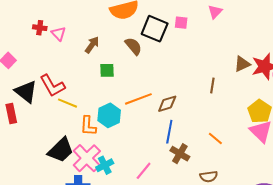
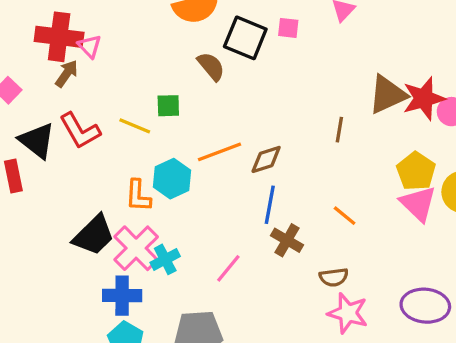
red cross: (40, 28) -> (59, 37), size x2.0
brown arrow: (92, 45) -> (67, 74), moved
brown triangle: (242, 64) -> (387, 95), size x1.5
yellow line: (67, 103) -> (135, 126), moved

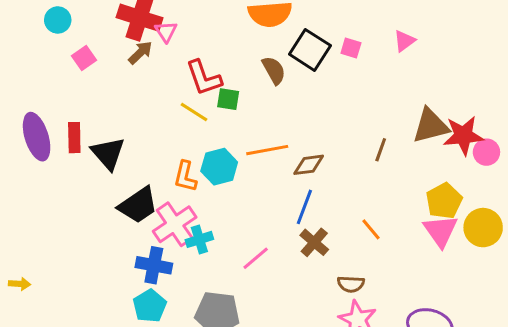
red L-shape: (80, 131) -> (204, 78), moved
black triangle: (37, 141) -> (108, 153), moved

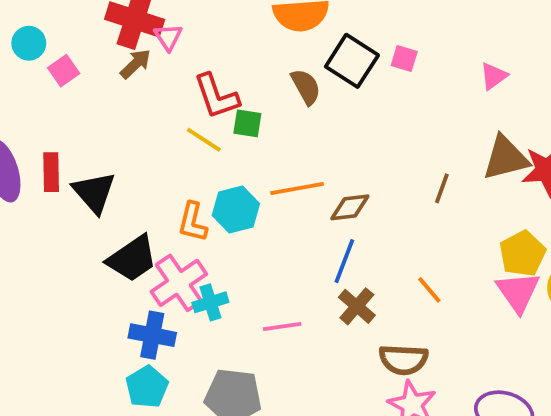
cyan circle: (58, 20) -> (29, 43), moved
pink triangle: (404, 41) -> (494, 76), moved
pink line: (256, 258) -> (282, 326), turned 32
brown semicircle: (351, 284) -> (403, 360), size x1.4

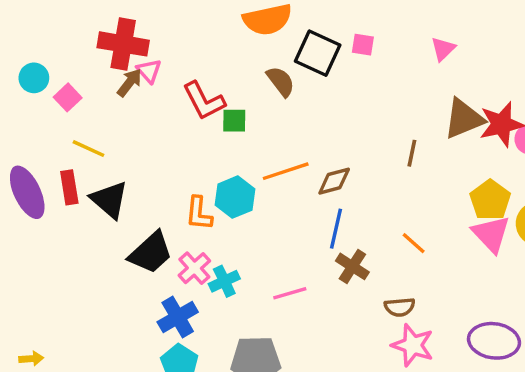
pink triangle: (168, 37) -> (149, 71), moved
yellow line: (204, 140) -> (89, 149), moved
pink cross: (179, 283) -> (194, 268), size x0.7
blue cross: (152, 335) -> (178, 317), turned -33
brown semicircle: (403, 360) -> (400, 307), size x0.7

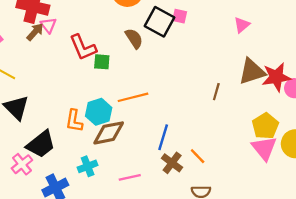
pink square: (363, 45) -> (180, 16), moved
brown diamond: (334, 181) -> (109, 133), moved, size x1.4
orange line: (414, 243) -> (198, 156), moved
pink cross: (194, 268) -> (22, 164), moved

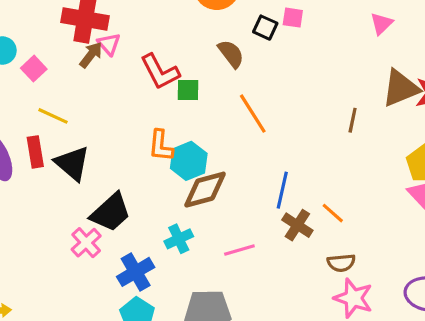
black square: (160, 22) -> (265, 28), size x0.6
orange line: (133, 97) -> (253, 114), moved, turned 76
orange L-shape: (74, 121) -> (161, 146), moved

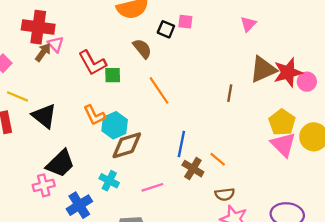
orange L-shape: (161, 146) -> (94, 115), turned -30
black triangle: (72, 163) -> (44, 116), moved
cyan cross: (179, 239) -> (109, 181), turned -36
pink cross: (86, 243) -> (44, 185), turned 30

